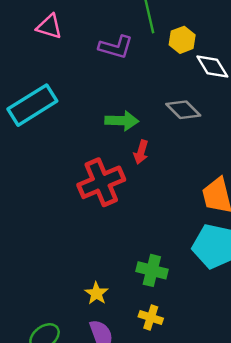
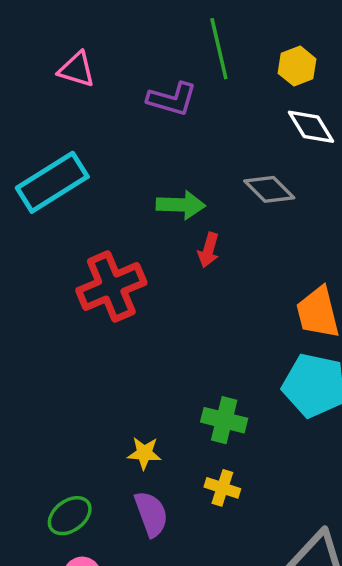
yellow hexagon: (182, 40) -> (297, 66), moved
red cross: (101, 182) -> (111, 287), moved
yellow star: (96, 293) -> (144, 453), turned -30

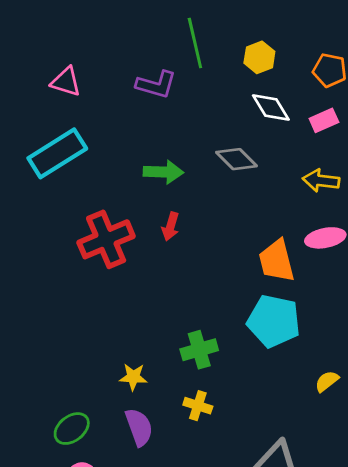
pink triangle: (77, 70) -> (66, 82), moved
red arrow: (209, 250) -> (171, 226), moved
green cross: (224, 420) -> (199, 350), turned -30

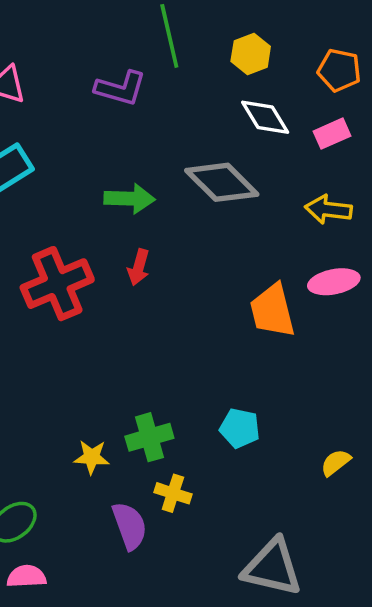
gray diamond: (236, 159) -> (222, 182), size x1.4
cyan pentagon: (274, 321) -> (240, 428), moved, size x0.6
green cross: (199, 350) -> (149, 437), moved
purple semicircle: (139, 427) -> (130, 526), moved

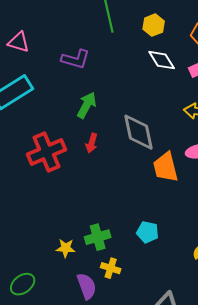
purple L-shape: (121, 88) -> (76, 59), moved
gray diamond: (222, 182) -> (139, 132), moved, turned 33
green arrow: (130, 199) -> (87, 105), turned -64

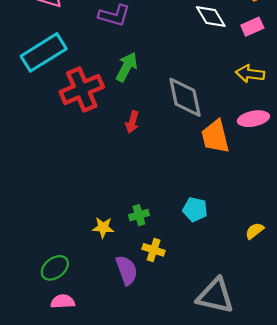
red arrow: (92, 143) -> (132, 122), moved
red cross: (47, 152) -> (82, 89), moved
green cross: (98, 237) -> (139, 215), size x0.7

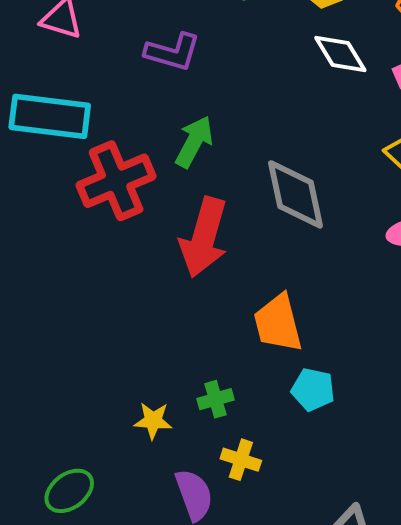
cyan rectangle: (44, 52) -> (50, 116), turned 39
red arrow: (132, 122) -> (204, 237), size x2.0
orange trapezoid: (215, 137) -> (278, 323), moved

